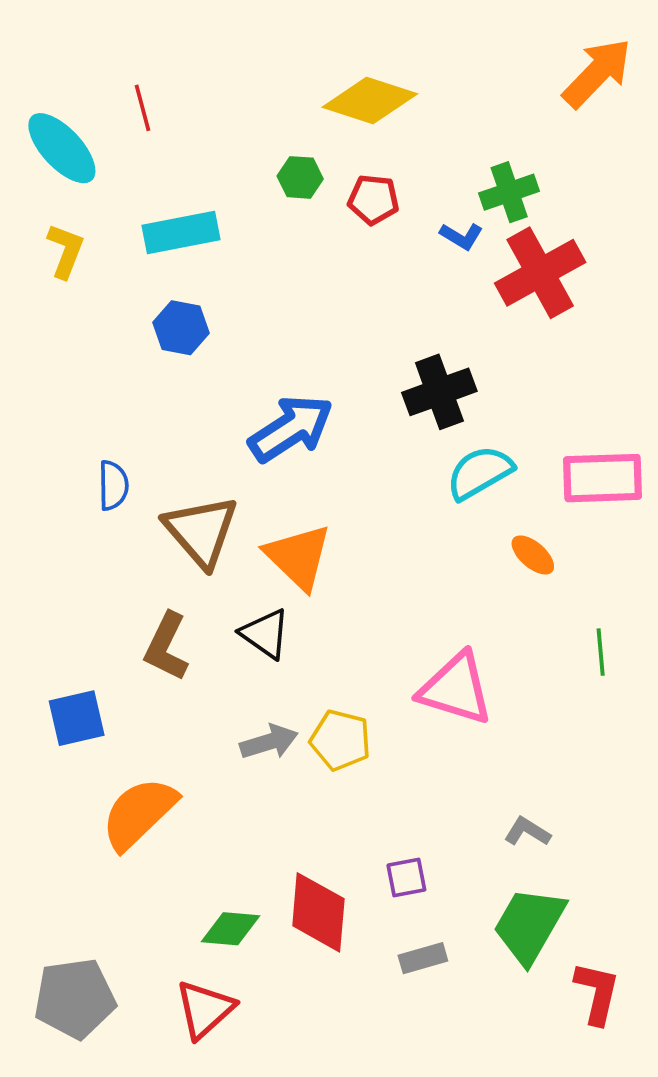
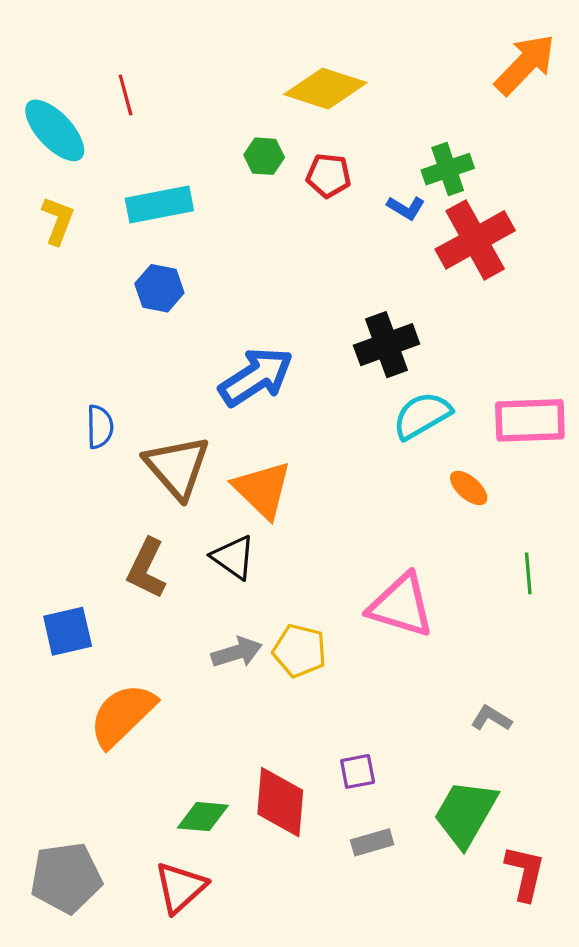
gray L-shape: (527, 832) -> (491, 718), moved

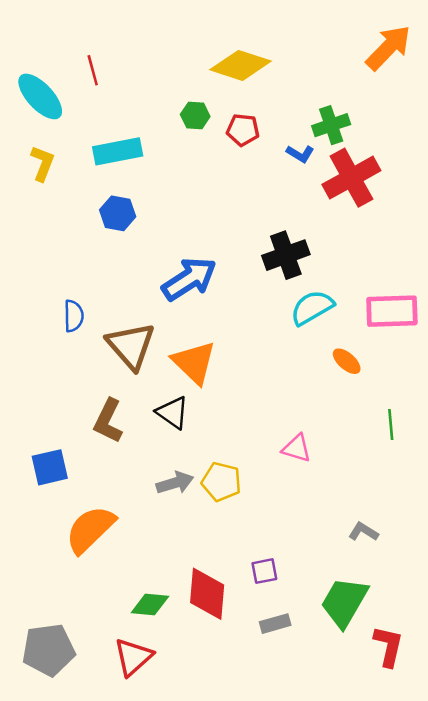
pink triangle: (401, 606) -> (297, 448), size x0.6

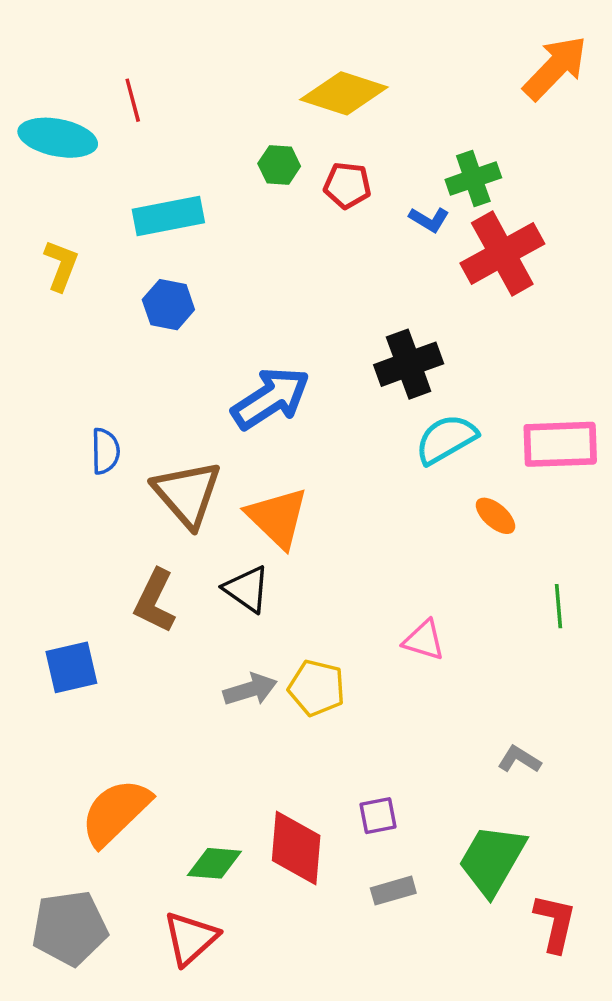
cyan ellipse: (40, 96) -> (58, 138), turned -36
yellow L-shape: (43, 163) -> (61, 265), moved
orange semicircle: (90, 529) -> (116, 812), moved

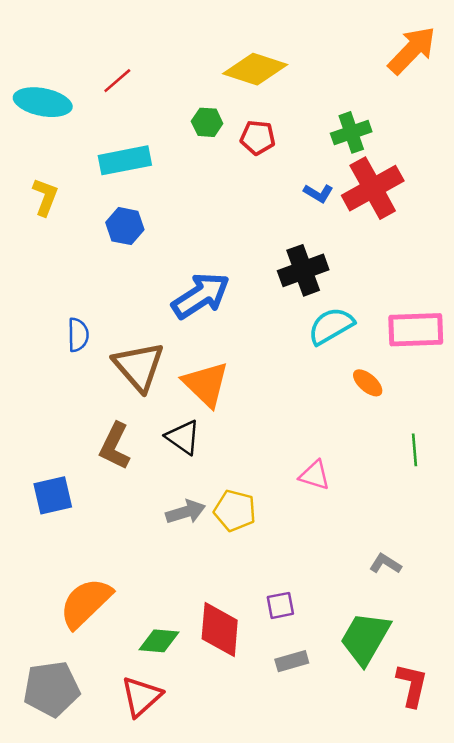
red line: (133, 100) -> (117, 81), moved, turned 64
blue L-shape: (429, 219) -> (318, 193), moved

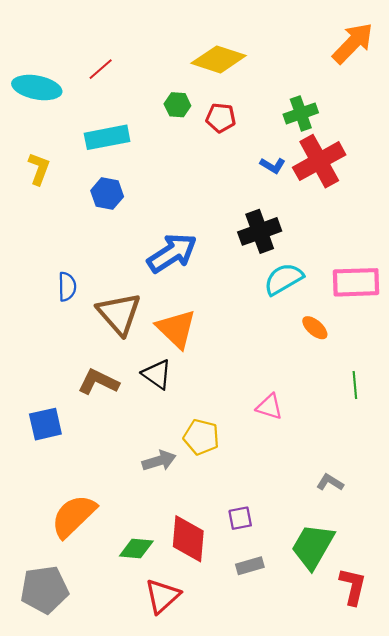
brown L-shape: (115, 446) -> (98, 382), turned 90
gray arrow: (186, 512) -> (159, 461), moved
red triangle: (141, 696) -> (162, 596), moved

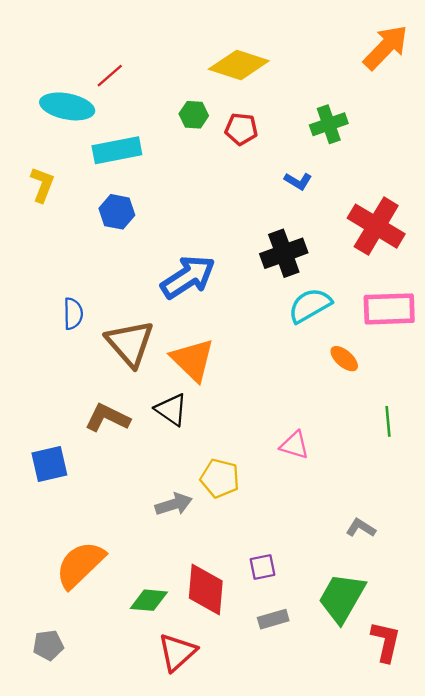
cyan ellipse: (37, 88) -> (67, 106), moved
red cross: (319, 161) -> (376, 226), moved, turned -30
gray pentagon: (44, 590) -> (48, 645), size x0.6

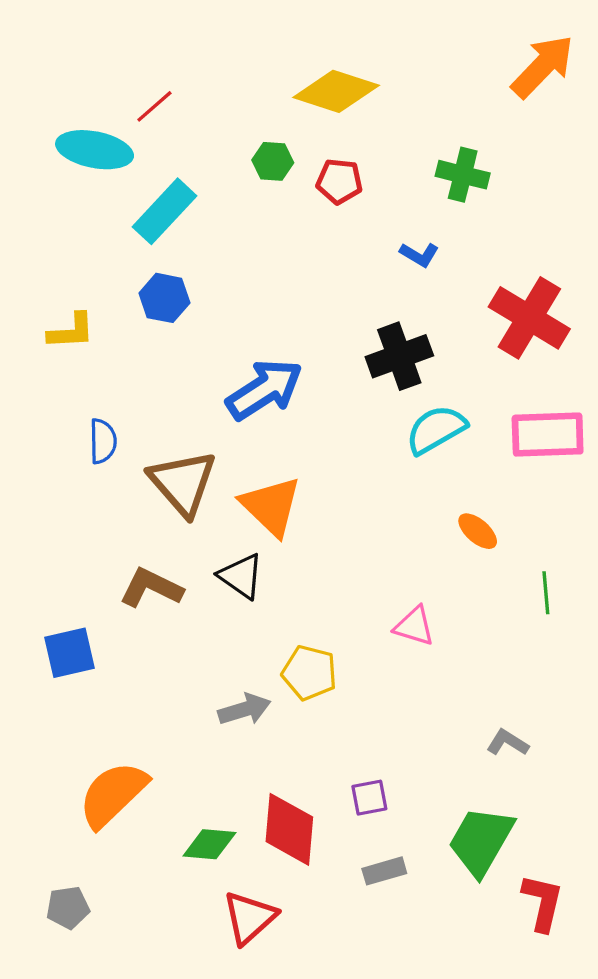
green cross: (329, 124) -> (463, 175), turned 33
cyan rectangle: (117, 150) -> (164, 211), turned -36
yellow L-shape: (42, 185) -> (71, 331), moved, turned 66
orange ellipse: (344, 359) -> (478, 531), moved

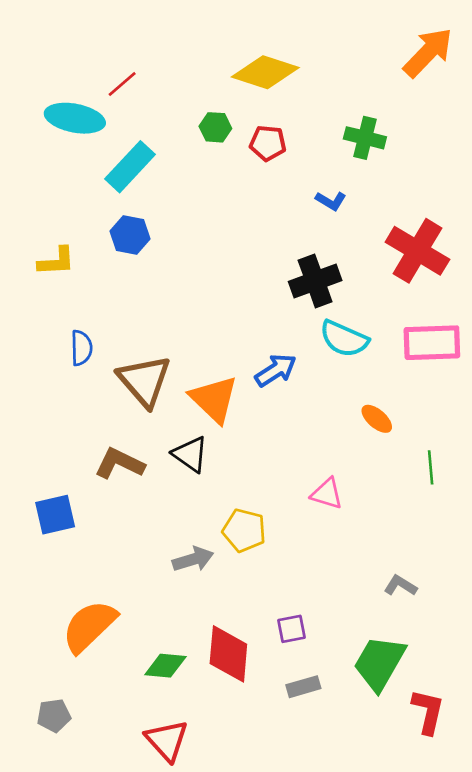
blue arrow: (264, 390) -> (276, 370), moved, size x0.7
cyan semicircle: (436, 430) -> (344, 339), turned -126
red triangle: (249, 918) -> (167, 740), moved, turned -30

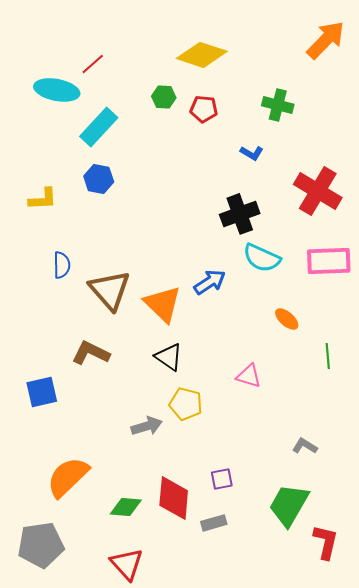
black triangle: (190, 454) -> (169, 357), moved
gray rectangle: (303, 687) -> (214, 523), moved
gray pentagon: (54, 716) -> (41, 545), size x1.8

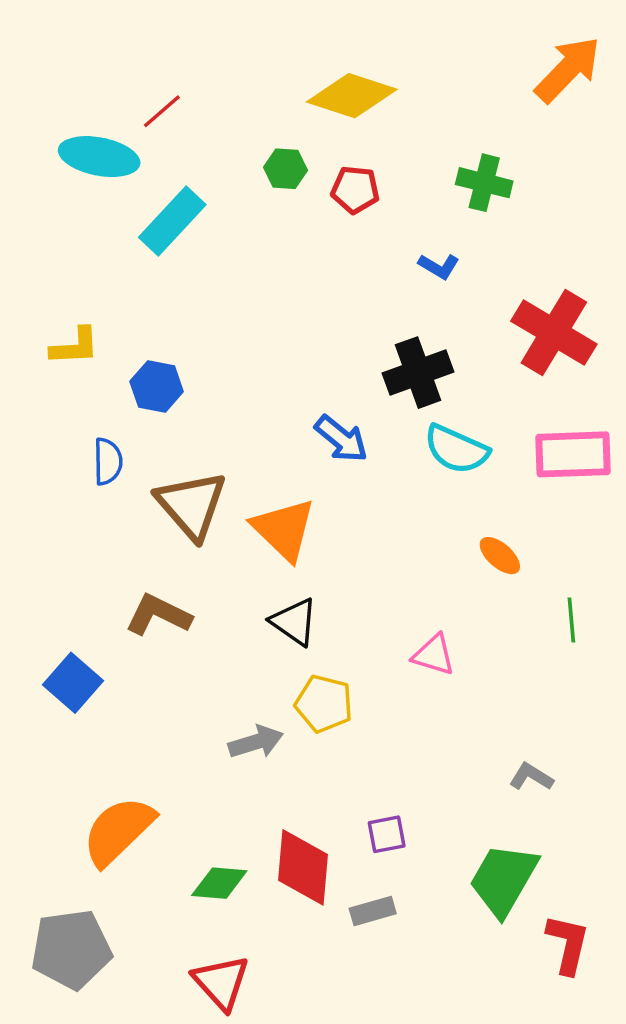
blue hexagon: (99, 179) -> (157, 387), moved
blue arrow: (210, 282) -> (341, 439), moved, turned 72
blue square: (42, 392) -> (73, 683), turned -36

